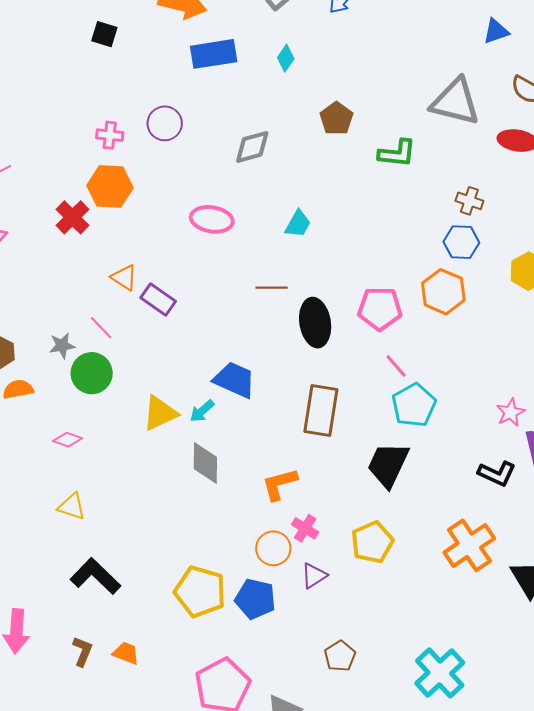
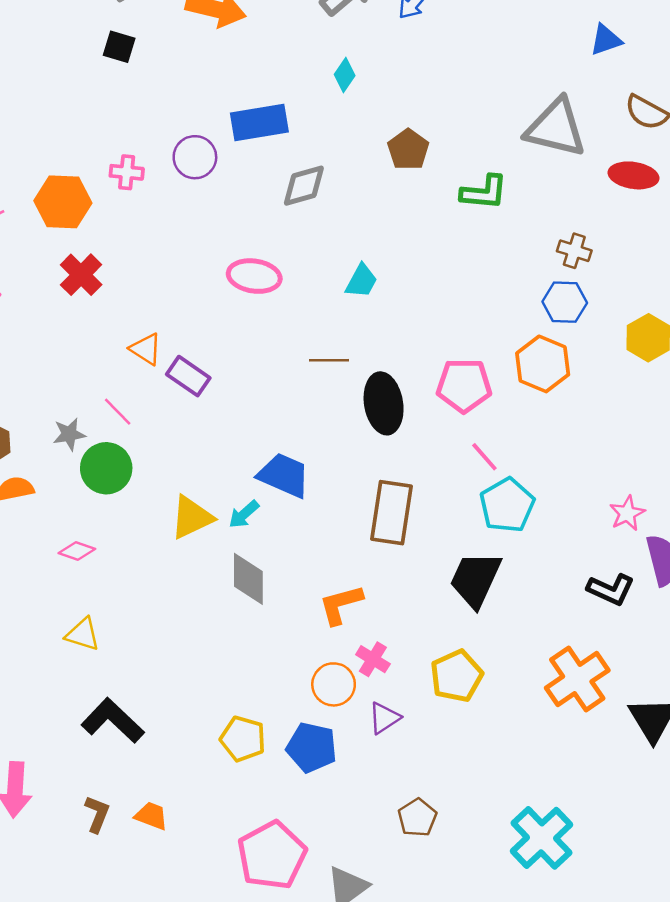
blue rectangle: (214, 54) -> (259, 122), moved
orange hexagon: (110, 187) -> (63, 202), moved
yellow pentagon: (200, 592) -> (243, 739), size x0.7

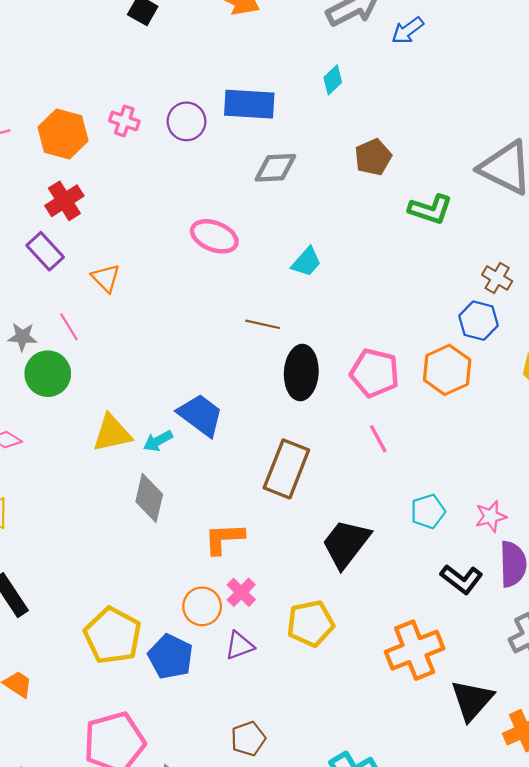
purple rectangle: (188, 376) -> (45, 251), moved
cyan pentagon: (507, 505) -> (428, 511), moved, size x0.7
yellow pentagon: (243, 739) -> (113, 636), size x1.4

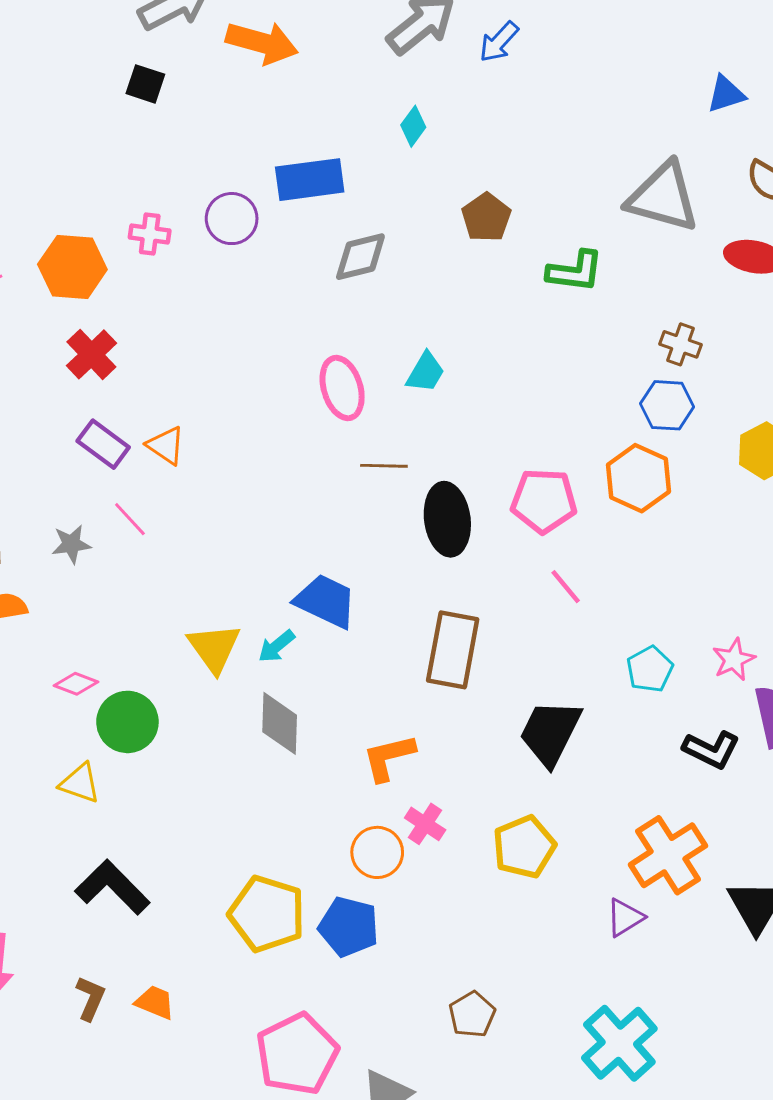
pink ellipse: (214, 236) -> (342, 388), moved, turned 63
purple rectangle: (45, 251) -> (103, 444), moved
green circle: (48, 374) -> (127, 722), moved
yellow triangle: (112, 433) -> (214, 648), turned -42
purple triangle: (239, 646) -> (625, 918), moved

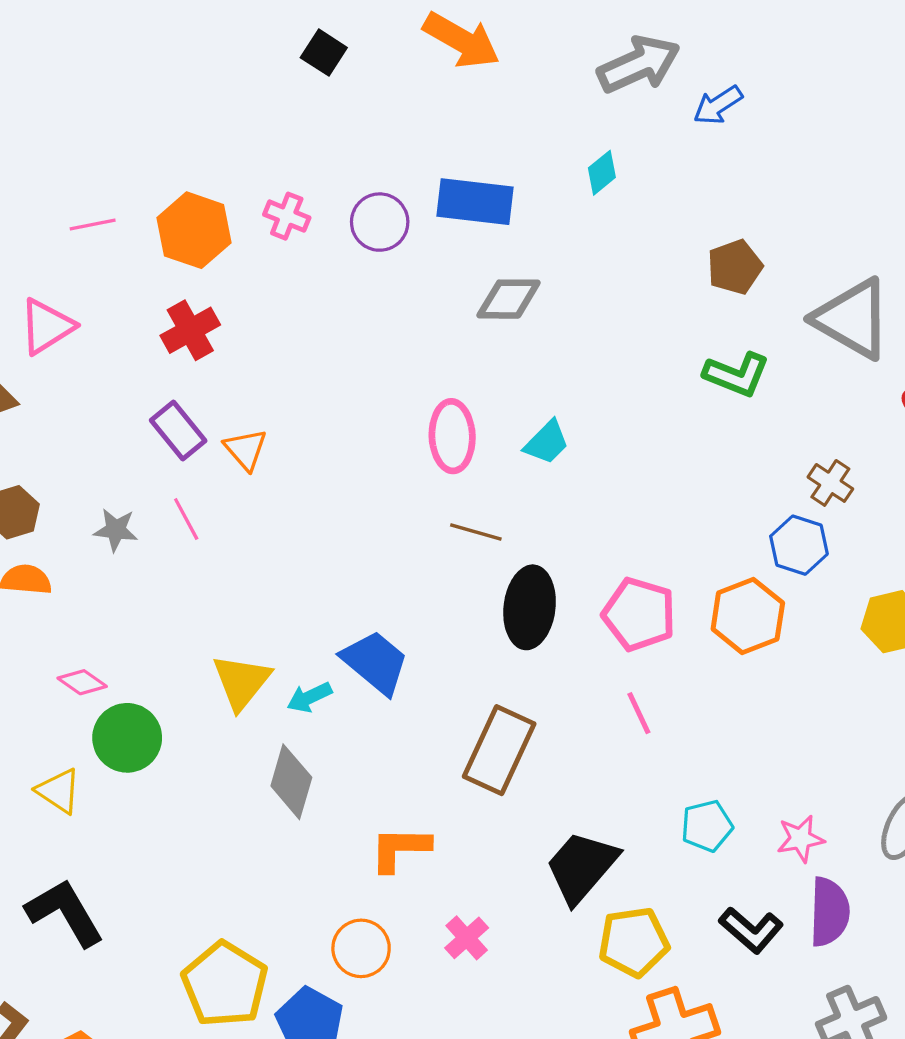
brown pentagon: (486, 217) -> (735, 267), moved
pink cross: (425, 824) -> (467, 938), moved
yellow pentagon: (524, 847) -> (634, 942), moved

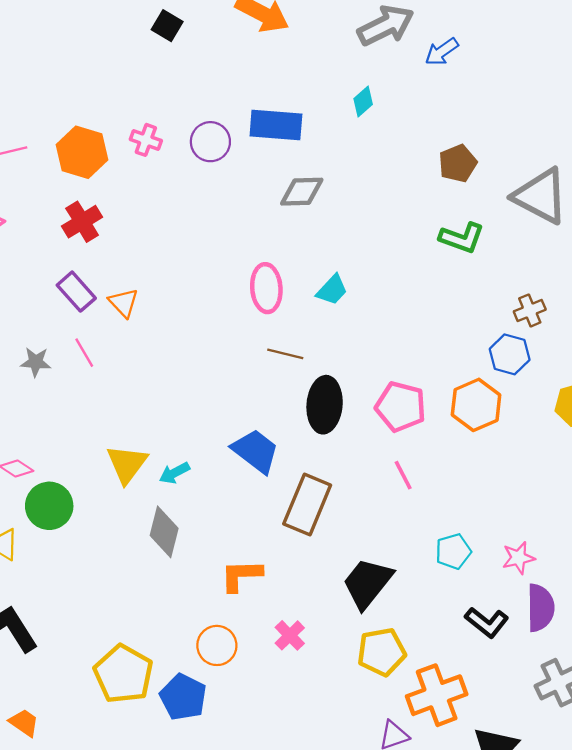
brown cross: (830, 483) -> (530, 310), turned 36
blue trapezoid: (375, 662) -> (256, 451), moved
yellow pentagon: (634, 942) -> (382, 652), moved

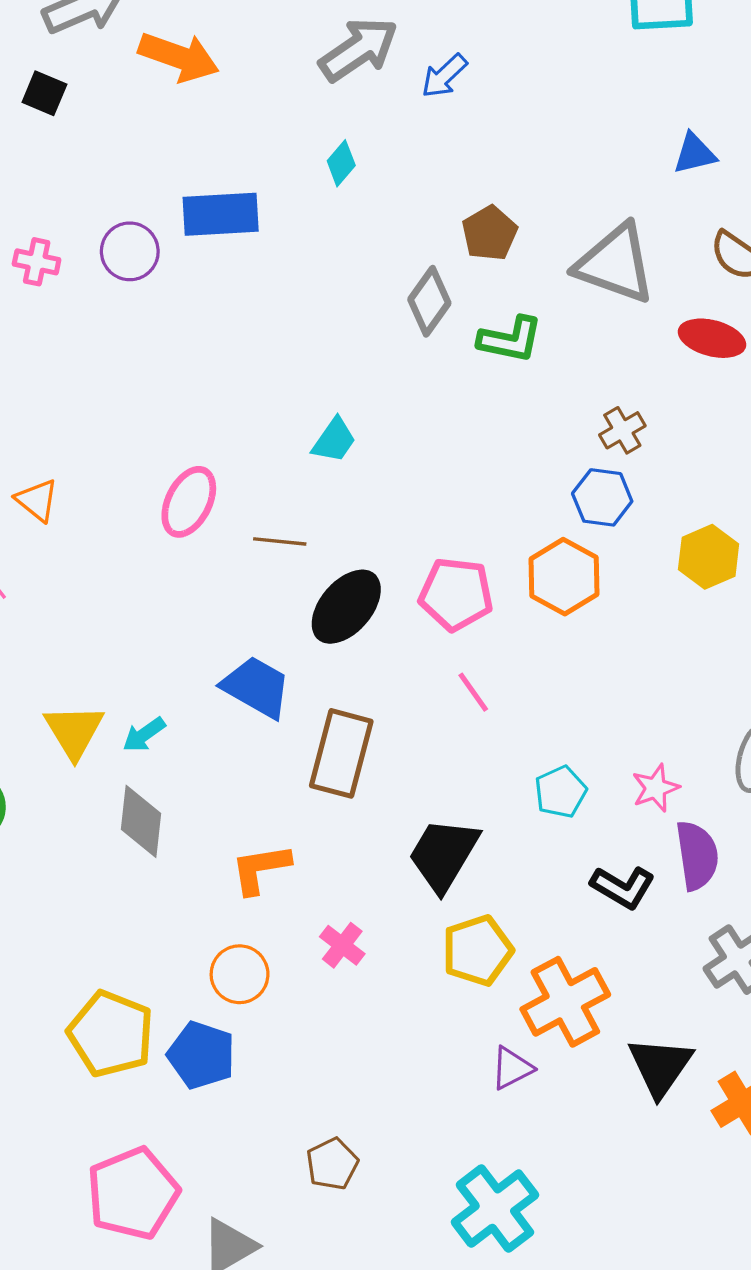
gray diamond: (302, 192) -> (429, 301), moved, turned -45
pink ellipse: (266, 288) -> (189, 502), moved, turned 39
black ellipse: (325, 405) -> (346, 607), turned 44

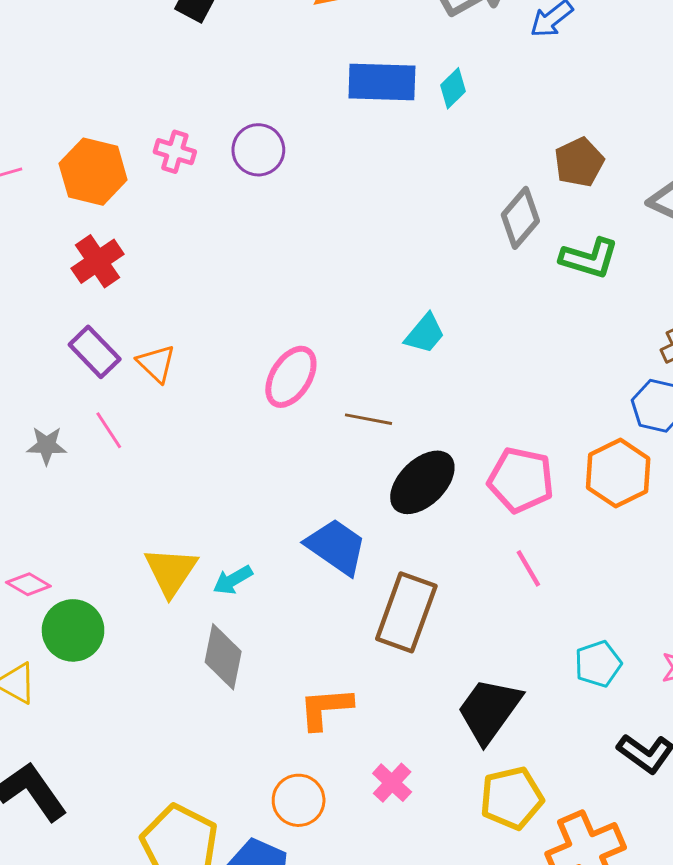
blue rectangle: (221, 214) -> (382, 82), moved

